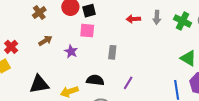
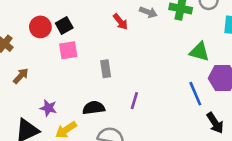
gray arrow: (157, 17) -> (148, 12), turned -56
red arrow: (133, 19) -> (120, 22), turned -112
purple star: (71, 51) -> (48, 108), moved

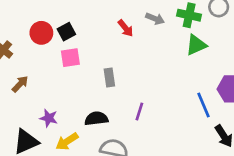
green triangle: (199, 52) -> (196, 45), moved, turned -40

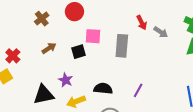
gray arrow: (155, 19) -> (161, 32), moved
black square: (66, 32) -> (78, 52), moved
gray rectangle: (109, 78) -> (122, 46), moved, size x1.5

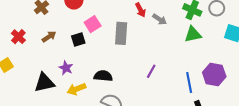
pink square: (93, 36) -> (93, 24), turned -35
red cross: (13, 56) -> (18, 37), moved
purple line: (138, 90) -> (151, 71), moved

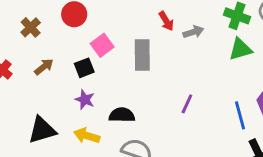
gray arrow: (160, 19) -> (193, 32), turned -48
purple star: (66, 68) -> (85, 100), moved
yellow arrow: (76, 89) -> (87, 136), turned 42

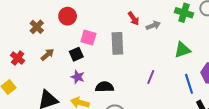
pink square: (102, 45) -> (88, 38), turned -35
green triangle: (240, 49) -> (182, 50), moved

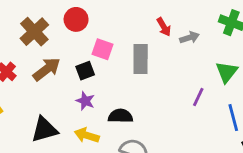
brown cross: (37, 27) -> (34, 32), size x1.5
green triangle: (182, 50) -> (227, 72), turned -36
brown arrow: (47, 55) -> (47, 69), size x1.5
purple line: (151, 77) -> (198, 97), moved

